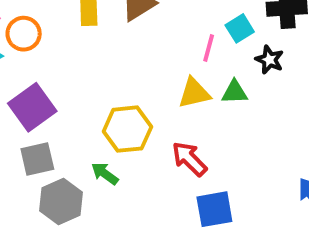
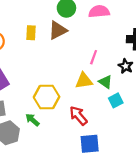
cyan square: (240, 28) -> (116, 100), moved
green triangle: (235, 92) -> (105, 82), turned 32

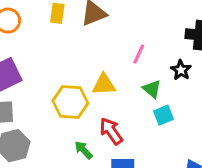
yellow triangle: (84, 81) -> (104, 85), moved
green arrow: (32, 120) -> (83, 150), moved

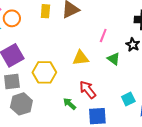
yellow hexagon: (70, 102) -> (44, 72), moved
cyan square: (163, 115) -> (128, 99), moved

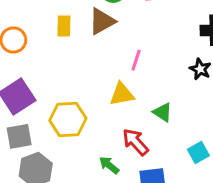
pink line: (103, 36) -> (136, 60), moved
green triangle: (114, 59) -> (163, 112), moved

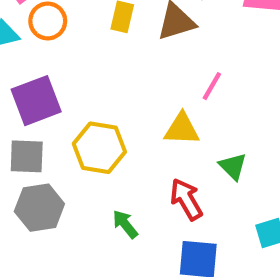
green arrow: (109, 165) -> (125, 224), moved

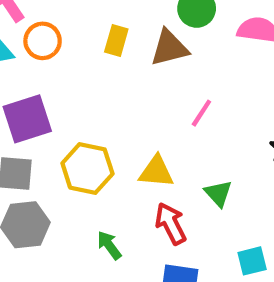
yellow triangle: (182, 129) -> (156, 172), moved

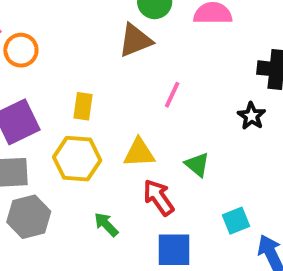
yellow rectangle: (116, 40) -> (83, 106), moved

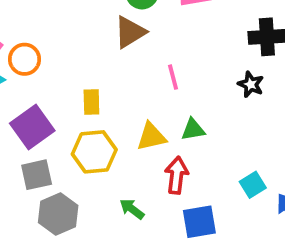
pink line: (172, 95) -> (173, 77), turned -30
green triangle: (197, 164) -> (193, 130), moved, turned -40
red arrow: (159, 197) -> (177, 175), turned 51

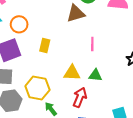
orange circle: (25, 59) -> (19, 24), moved
yellow hexagon: (94, 152) -> (37, 88), moved

